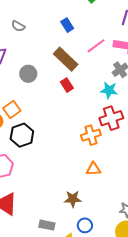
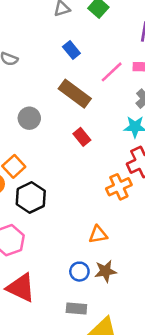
red rectangle: (67, 85) -> (82, 137), moved
orange triangle: (93, 169) -> (98, 235), moved
blue circle: (85, 225) -> (79, 272), moved

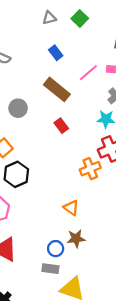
orange triangle: (98, 235) -> (71, 208), turned 42
blue circle: (79, 272) -> (56, 249), moved

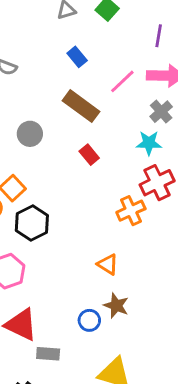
brown star: (76, 239) -> (116, 306), turned 30
gray rectangle: (50, 269) -> (48, 354), moved

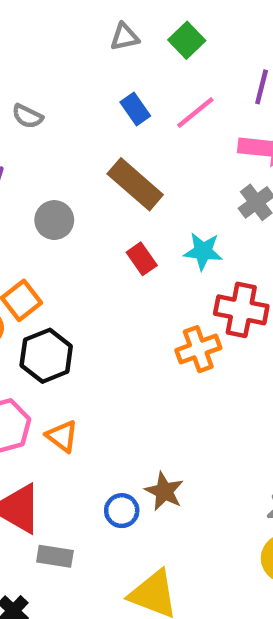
pink line: (122, 81) -> (195, 113), moved
cyan star: (149, 143) -> (203, 251), moved
red cross: (157, 183) -> (241, 310), turned 32
orange triangle: (108, 264) -> (62, 436), moved

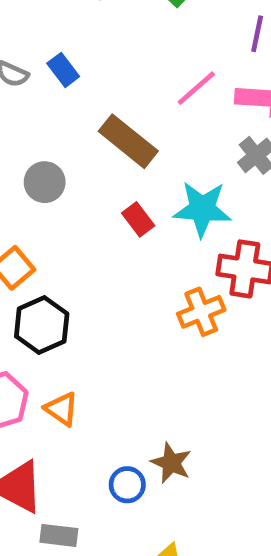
blue rectangle: (135, 109) -> (63, 70), moved
pink line: (195, 113) -> (196, 88), moved
cyan star: (203, 251) -> (202, 209), size x1.4

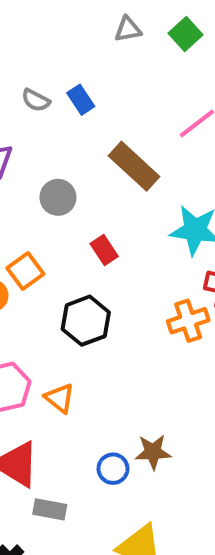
red rectangle: (138, 219) -> (104, 250), moved
black hexagon: (42, 325) -> (86, 321), moved
brown star: (171, 463) -> (153, 452), turned -30

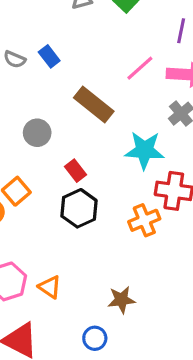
black hexagon: (86, 321) -> (79, 208), moved
brown star: (153, 452) -> (121, 300), moved

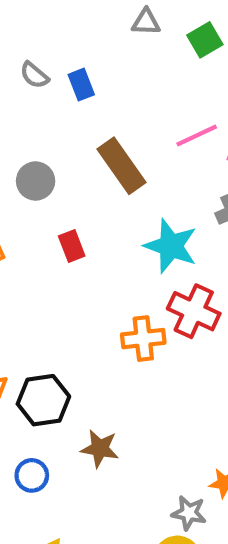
black hexagon: (79, 208) -> (43, 400), moved
brown star: (121, 300) -> (100, 449), moved

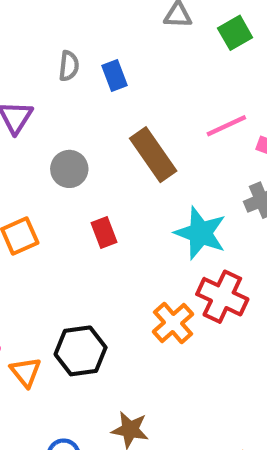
gray semicircle: (34, 75) -> (69, 66), turned -124
orange cross: (143, 339) -> (173, 323), turned -36
black hexagon: (43, 400) -> (81, 351), moved

